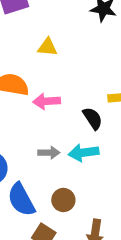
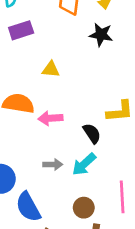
cyan arrow: (84, 153) -> (84, 164), turned -35
brown circle: (63, 200) -> (84, 208), moved

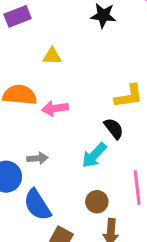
black semicircle: (92, 133) -> (114, 129), moved
gray arrow: (53, 164) -> (37, 158), moved

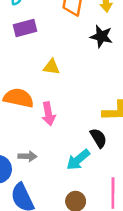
pink arrow: (55, 108) -> (48, 114), turned -100

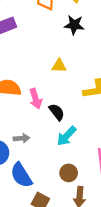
yellow triangle: (51, 67) -> (59, 66), moved
black semicircle: (98, 138) -> (57, 112), moved

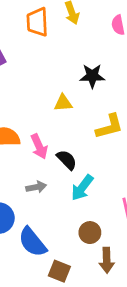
black star: (74, 25) -> (92, 76), moved
gray arrow: (22, 138) -> (36, 187), moved

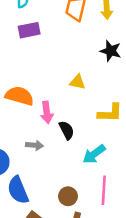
black star: (92, 76) -> (111, 51), moved
cyan arrow: (82, 188) -> (94, 154), moved

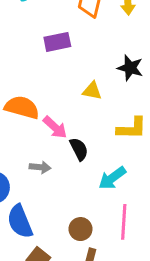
purple rectangle: (29, 30) -> (57, 42), moved
black star: (111, 51) -> (130, 68), moved
pink arrow: (47, 112) -> (55, 127), turned -40

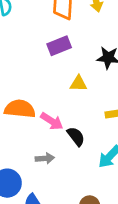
purple rectangle: (57, 42) -> (59, 46), moved

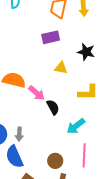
gray arrow: (45, 158) -> (19, 134), moved, turned 88

